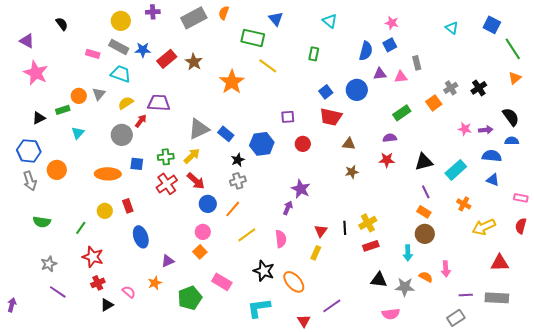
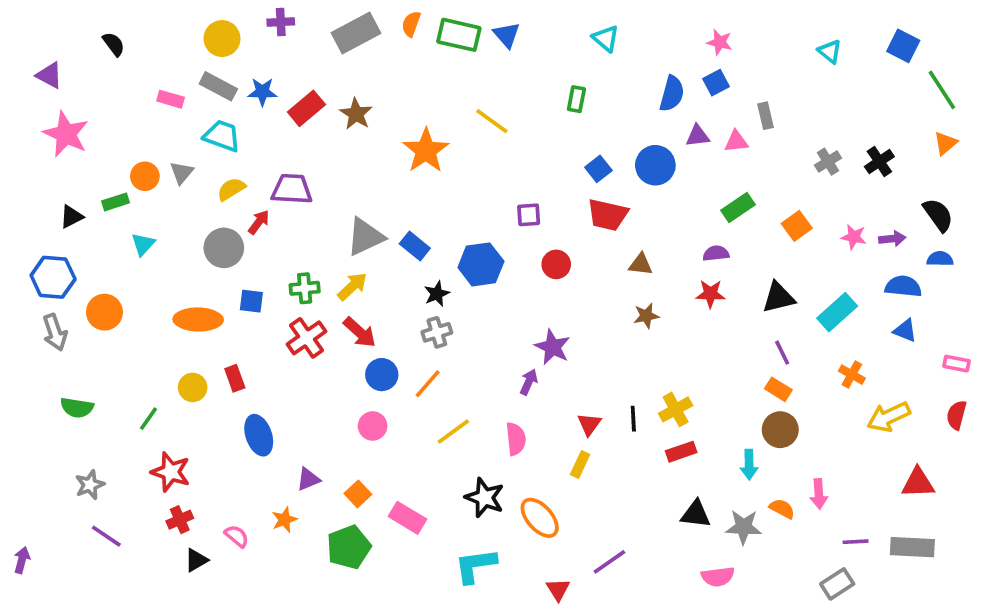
green rectangle: (253, 38) -> (459, 35), moved
orange square: (434, 103) -> (797, 226), moved
orange square: (200, 252) -> (358, 494), moved

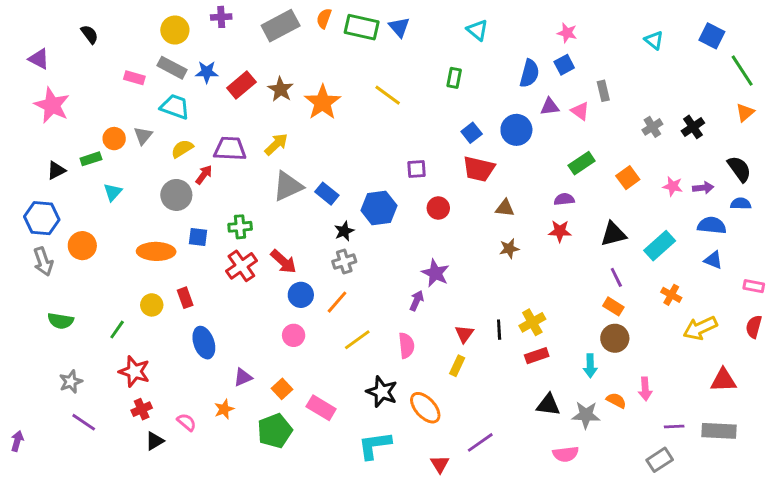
pink triangle: (736, 141) -> (580, 111), turned 42
orange star: (426, 151) -> (323, 102), moved
yellow arrow: (352, 286) -> (276, 144), moved

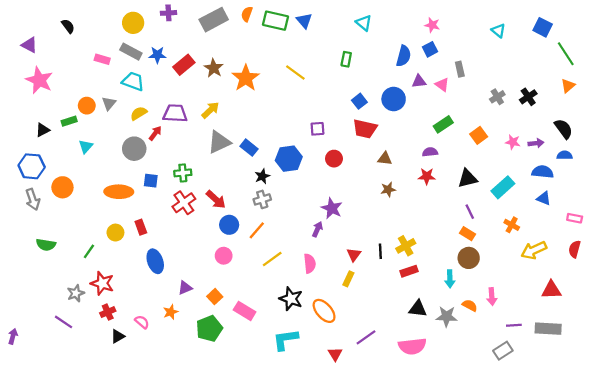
gray star: (71, 382) -> (76, 293), moved
pink semicircle: (566, 454) -> (412, 346), moved, size x1.4

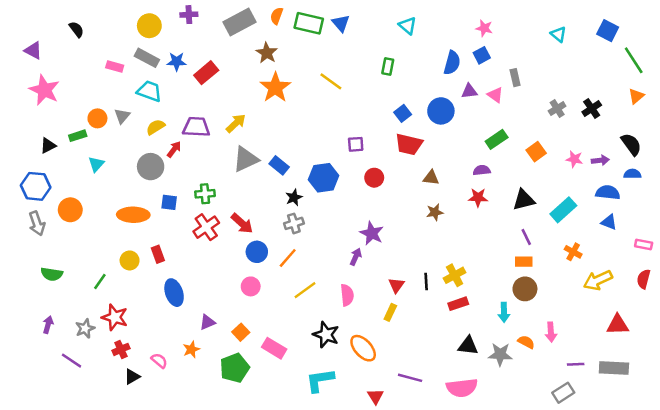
brown star: (214, 68) -> (267, 53), moved
orange rectangle: (468, 234) -> (524, 262), turned -32
purple arrow: (13, 336) -> (48, 325), moved
purple line: (366, 337) -> (410, 378), turned 50

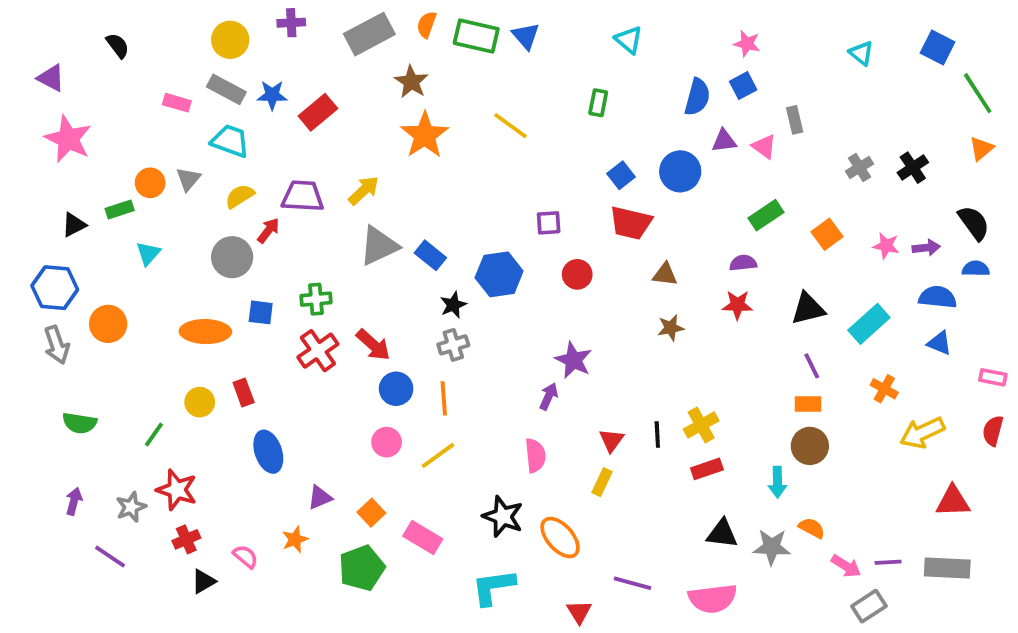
orange line: (288, 258) -> (444, 398), turned -45
yellow line: (305, 290) -> (438, 455), moved
pink arrow: (551, 332) -> (846, 566), moved, turned -54

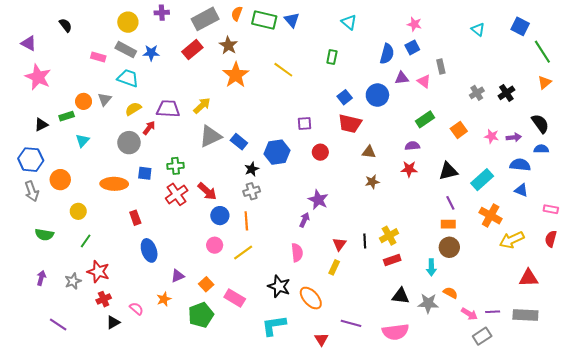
red rectangle: (318, 112) -> (192, 50), moved
orange cross: (884, 389) -> (491, 216), size x1.5
yellow circle: (200, 402) -> (78, 211), moved
purple line: (110, 557) -> (58, 324), moved

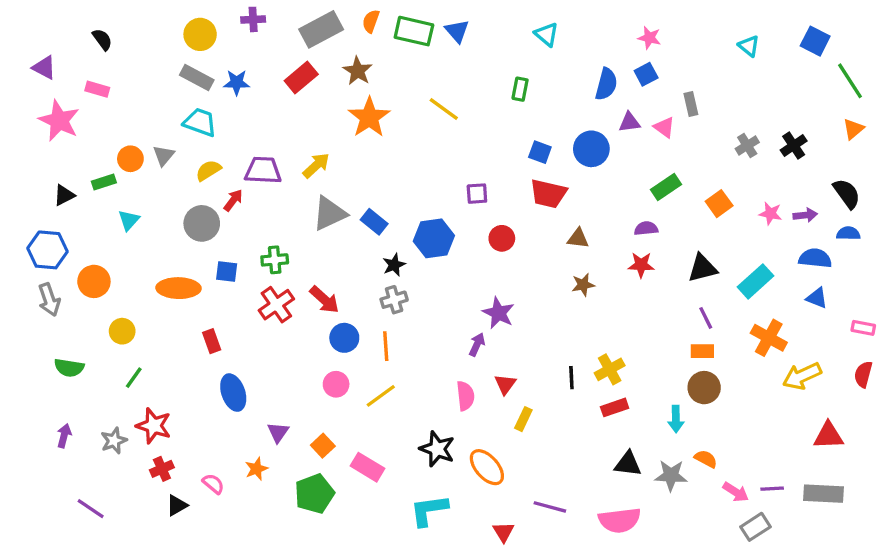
pink rectangle: (98, 57) -> (97, 89), moved
blue square: (345, 97) -> (540, 152), turned -32
red triangle: (339, 244) -> (505, 384), moved
purple triangle: (178, 276) -> (278, 432), turned -32

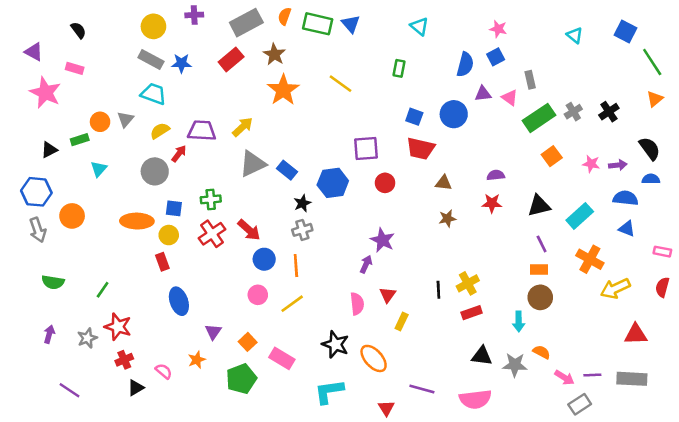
green rectangle: (666, 187) -> (539, 118), moved, size x1.4
purple square: (477, 194) -> (366, 149), size x1.5
yellow circle: (122, 331) -> (169, 235), moved

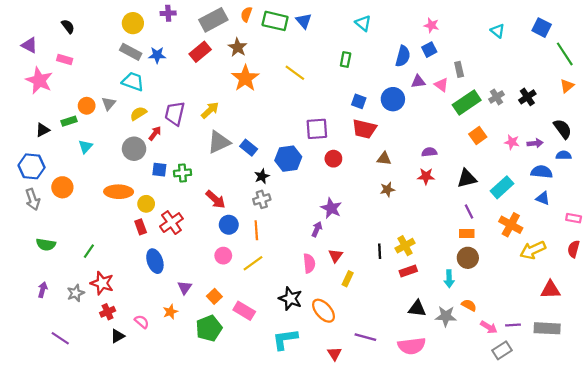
purple trapezoid: (202, 131) -> (175, 113), turned -80
blue square: (174, 208) -> (159, 170), moved
red cross: (212, 234) -> (171, 223), moved

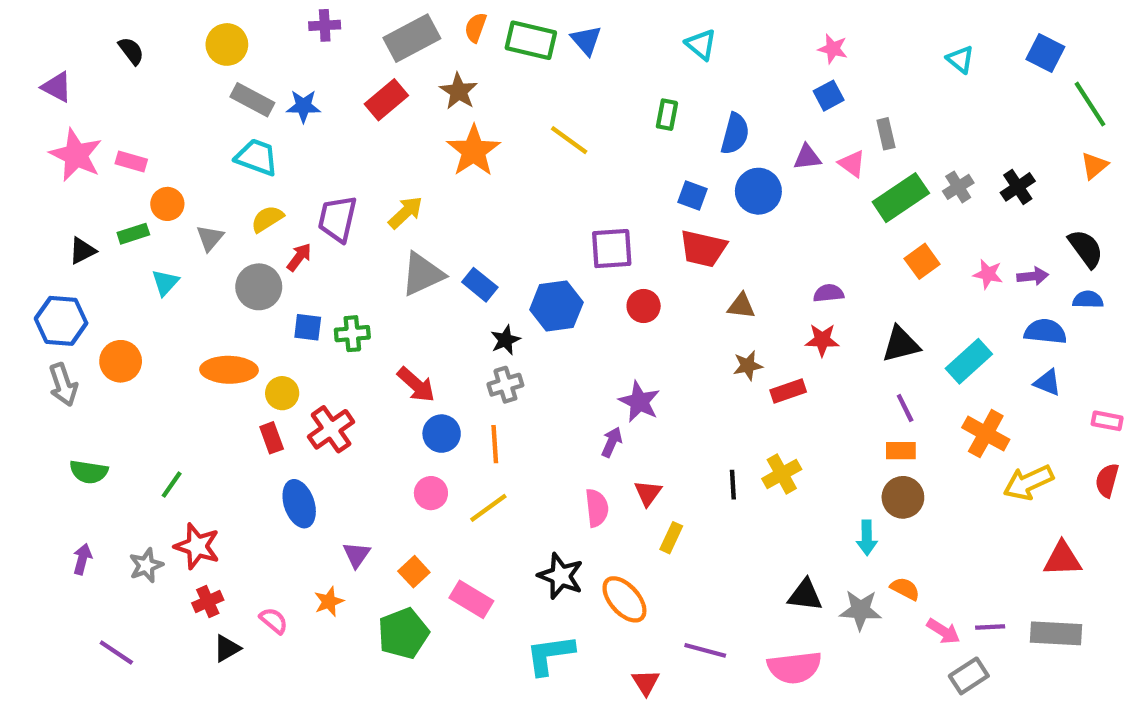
yellow circle: (133, 23) -> (227, 44), moved
blue semicircle: (403, 56) -> (735, 134), moved
pink rectangle: (65, 59) -> (131, 161), moved
gray triangle: (109, 104) -> (210, 238), moved
red rectangle: (408, 271) -> (788, 391), moved

